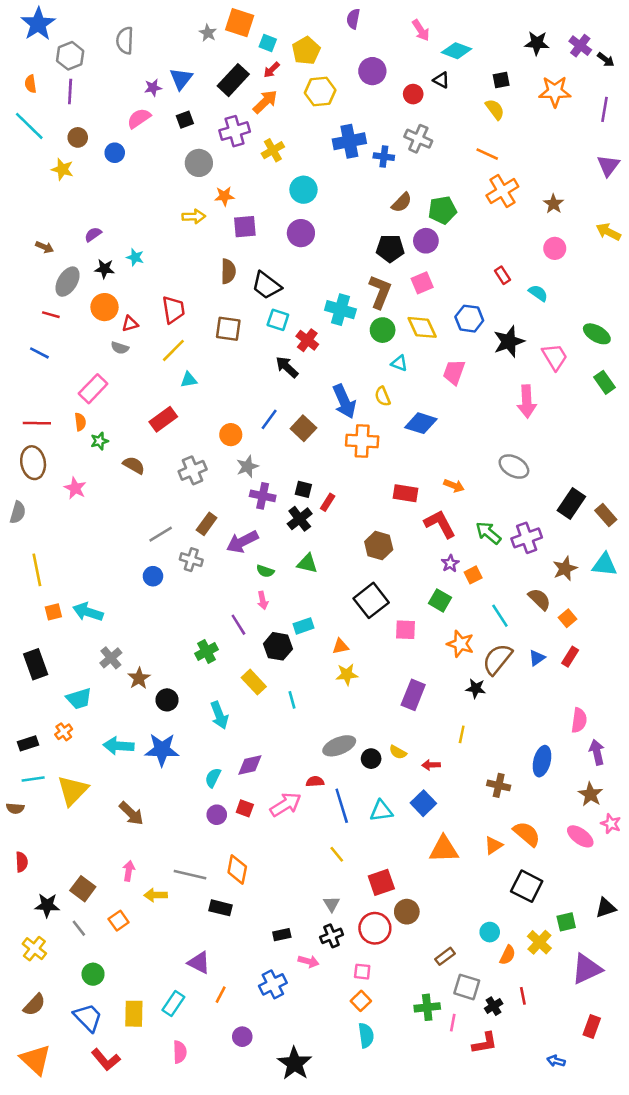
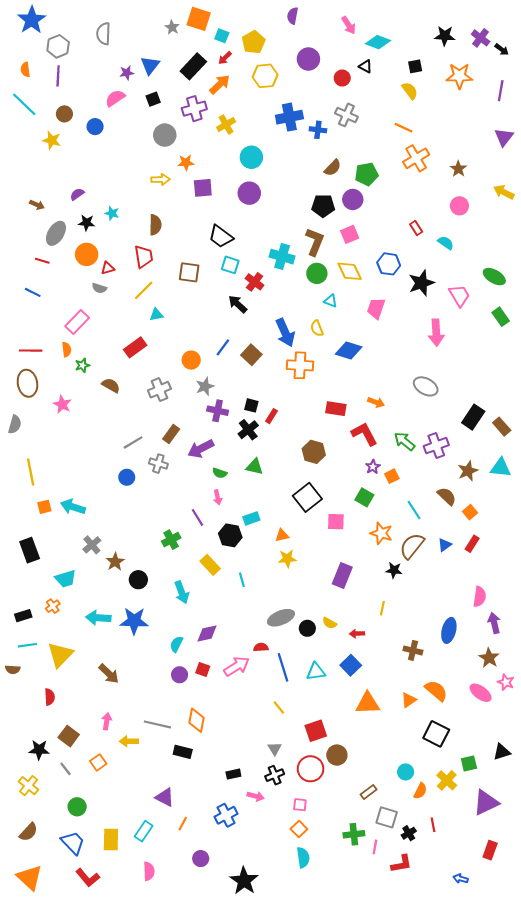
brown semicircle: (228, 271) -> (155, 225), moved
red semicircle: (22, 862) -> (50, 697), moved

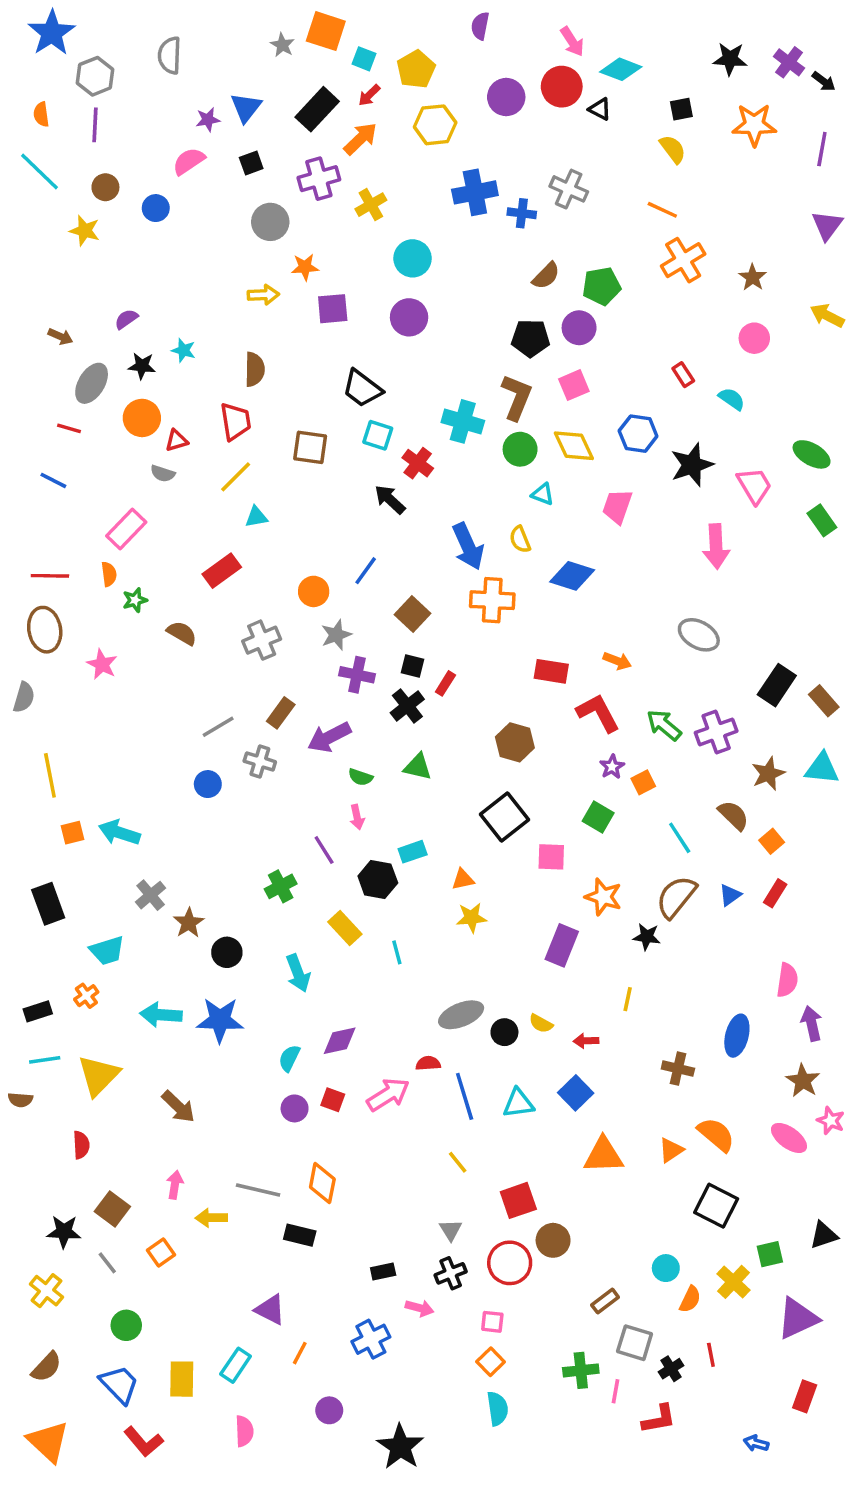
red circle: (342, 78) -> (562, 87), moved, size x1.5
brown square: (251, 355) -> (413, 614), moved
orange star: (381, 533) -> (603, 897), moved

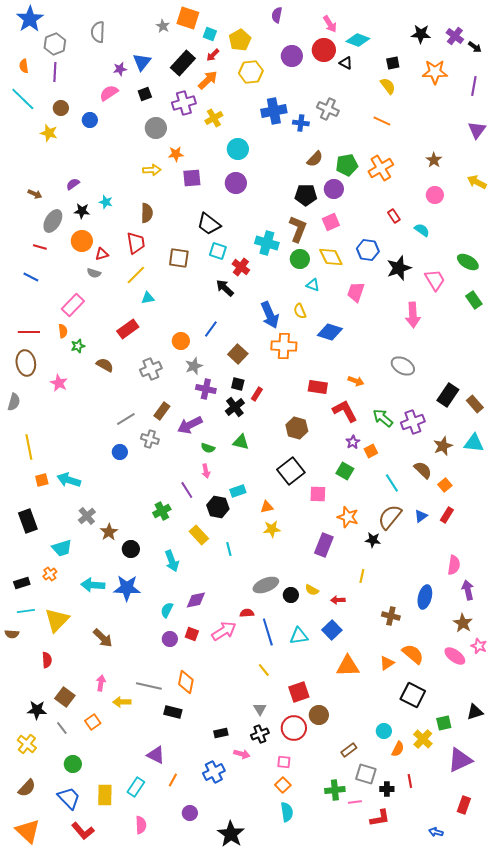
orange cross: (683, 260) -> (381, 168), moved
black cross: (671, 1369) -> (387, 789), turned 32
pink line: (615, 1391) -> (355, 802), turned 72

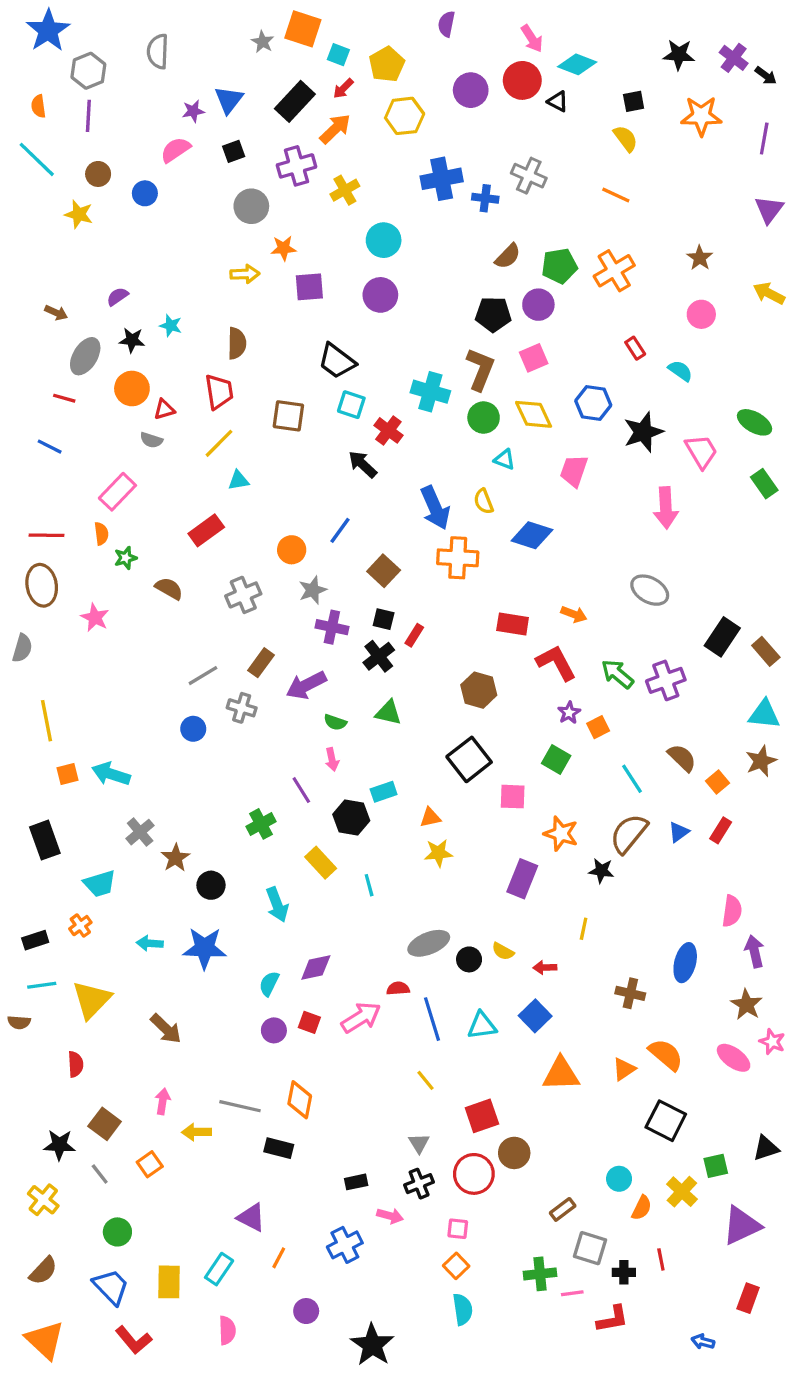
brown star: (443, 446) -> (761, 761), moved
cyan arrow: (93, 585) -> (150, 943), size x0.7

